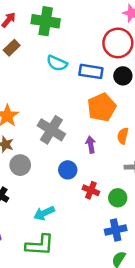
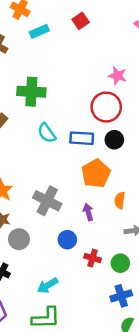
cyan semicircle: (57, 63) -> (47, 133), turned 36

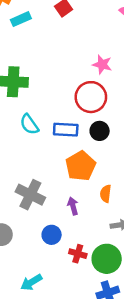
green circle: (120, 263) -> (107, 259), size x1.5

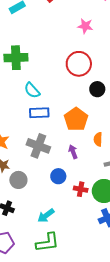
pink star: (102, 64) -> (85, 26), moved
blue rectangle: (66, 130) -> (39, 113), moved
black circle: (100, 131) -> (97, 89), moved

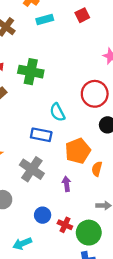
cyan semicircle: (32, 90) -> (57, 112), moved
orange semicircle: (98, 139) -> (97, 169), moved
blue circle: (58, 176) -> (43, 215), moved

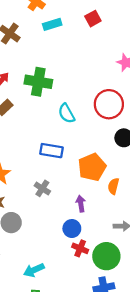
cyan semicircle: (57, 112) -> (66, 113), moved
gray cross: (32, 169) -> (42, 188), size x0.6
blue circle: (43, 215) -> (72, 229), moved

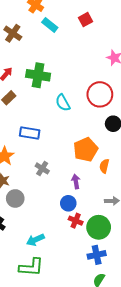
cyan rectangle: (52, 24) -> (50, 25), turned 56
blue rectangle: (52, 151) -> (30, 133), moved

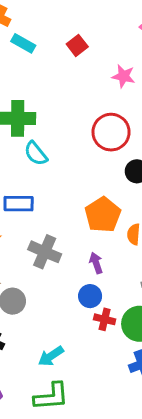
red square: (85, 20) -> (77, 45), moved
cyan semicircle: (63, 103) -> (36, 153), moved
gray cross: (42, 168) -> (45, 252), size x1.5

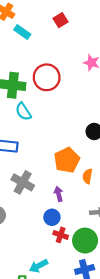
red square: (77, 45) -> (60, 20), moved
red circle: (111, 132) -> (47, 77), moved
cyan arrow: (51, 356) -> (39, 266), moved

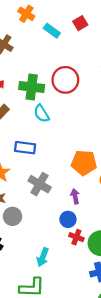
cyan rectangle: (22, 32) -> (52, 31), moved
orange pentagon: (67, 160) -> (84, 163), turned 30
cyan arrow: (39, 266) -> (43, 257), moved, turned -42

